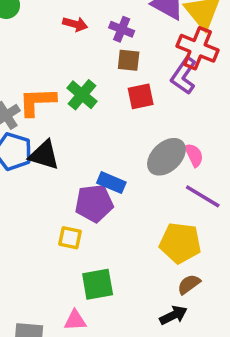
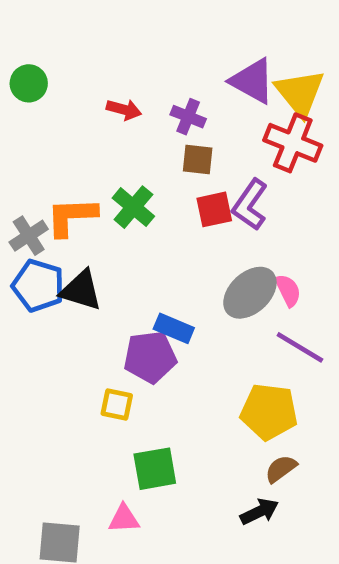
purple L-shape: (184, 76) -> (250, 205), moved

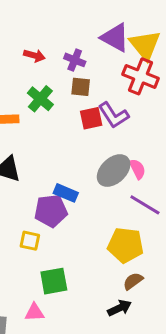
purple L-shape: (250, 205) -> (114, 115), turned -68
green cross: (133, 207) -> (40, 99), moved

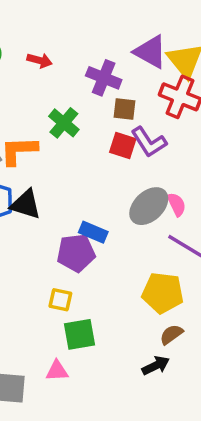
red arrow: (34, 55) -> (40, 60), moved
purple cross: (75, 60) -> (104, 78), size x1.4
brown square: (81, 87) -> (125, 109), moved
red square: (91, 118) -> (123, 145), turned 30
yellow square: (30, 241) -> (60, 300), moved

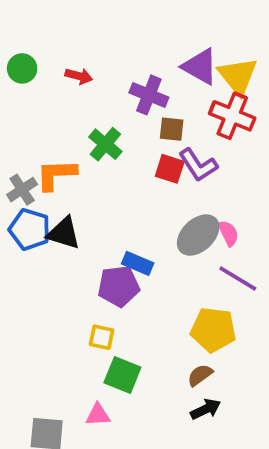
green square: (79, 334) -> (122, 375), turned 32
brown semicircle: (171, 334) -> (200, 375), moved

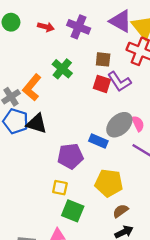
purple cross: (149, 95) -> (79, 27), moved
orange L-shape: (56, 174) -> (32, 87), turned -48
blue rectangle: (138, 263) -> (98, 141), moved
yellow pentagon: (213, 330) -> (109, 183), moved

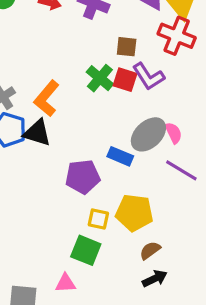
green cross: (62, 69) -> (100, 78), moved
orange L-shape: (32, 87) -> (47, 98), moved
yellow square: (60, 188) -> (98, 219), moved

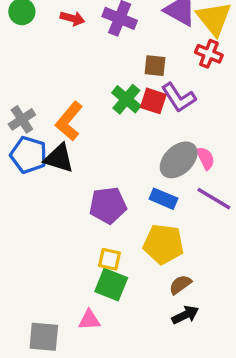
red cross: (177, 36) -> (209, 54), size x0.7
blue rectangle: (120, 156) -> (163, 199), moved
yellow square: (98, 219) -> (110, 259), moved

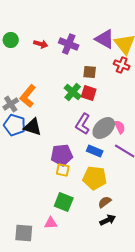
purple L-shape: (179, 98) -> (83, 124), moved, turned 65
orange L-shape: (69, 121) -> (28, 96), moved
yellow square: (110, 259) -> (63, 170), moved

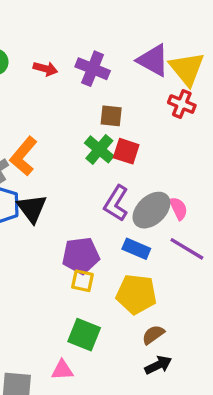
brown square: (90, 72) -> (111, 116), moved
black triangle: (33, 127) -> (32, 208), turned 36

